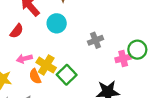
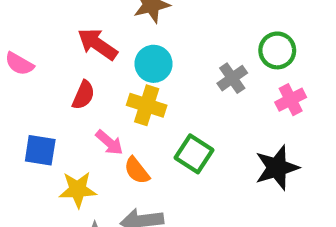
green circle: (137, 50) -> (277, 50), moved
pink arrow: (24, 59) -> (109, 142), turned -112
yellow cross: (46, 65) -> (147, 105), moved

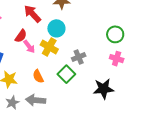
gray cross: (232, 78) -> (79, 57), moved
pink cross: (291, 100) -> (117, 59), turned 32
pink arrow: (109, 142) -> (29, 47), moved

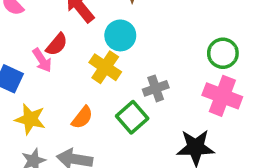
pink arrow: (29, 47) -> (42, 60), moved
pink cross: (117, 59) -> (222, 96), size x1.5
orange semicircle: (38, 76) -> (82, 117), turned -120

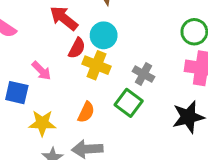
red semicircle: (57, 44) -> (77, 48), moved
gray cross: (156, 88) -> (143, 74), turned -30

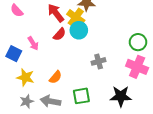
yellow cross: (97, 65) -> (76, 17), moved
gray cross: (143, 74) -> (99, 61), turned 32
green square: (129, 103) -> (81, 96), moved, turned 30

